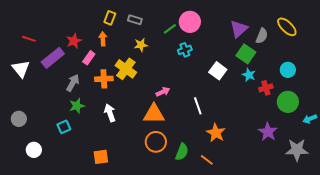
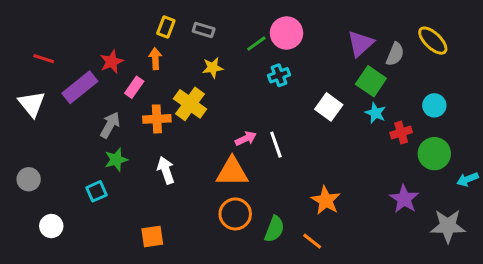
white line: (198, 106) -> (276, 145), moved

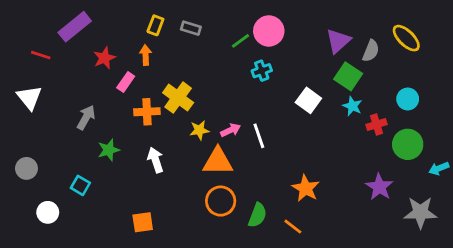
yellow star: (213, 68) -> (199, 130), moved
purple rectangle: (80, 87) -> (75, 27), moved
gray arrow: (110, 125) -> (86, 117), moved
cyan square: (97, 191) -> (80, 185), moved, turned -36

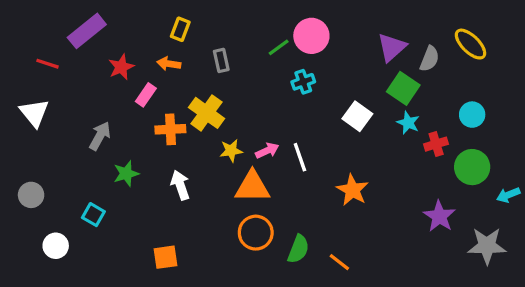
gray rectangle: (191, 28) -> (221, 60), moved, turned 60
orange arrow: (146, 55) -> (169, 64), turned -78
orange star: (306, 188) -> (352, 190), moved

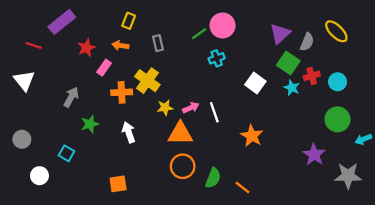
red cross: (436, 144) -> (312, 76), moved

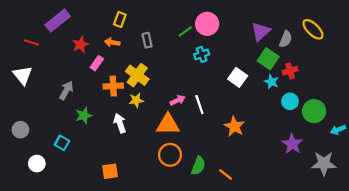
cyan circle: (338, 82) -> (290, 101), moved
yellow star: (165, 108) -> (136, 100), moved

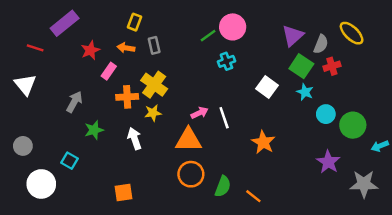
gray rectangle: (147, 40) -> (154, 45), moved
red cross: (290, 71) -> (332, 66), moved
white circle: (37, 164) -> (41, 184), size x1.5

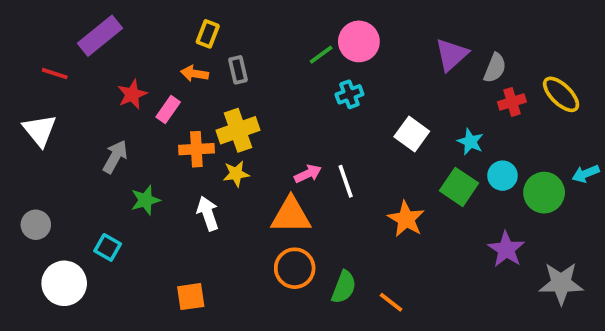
yellow ellipse: (352, 33) -> (561, 94), moved
red star: (90, 50) -> (132, 94), moved
green square: (301, 66) -> (459, 187), moved
yellow cross: (154, 85) -> (238, 130), turned 35
cyan arrow: (380, 146) -> (586, 174), moved

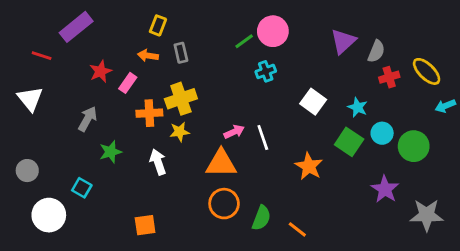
cyan arrow: (586, 174) -> (445, 106), moved

